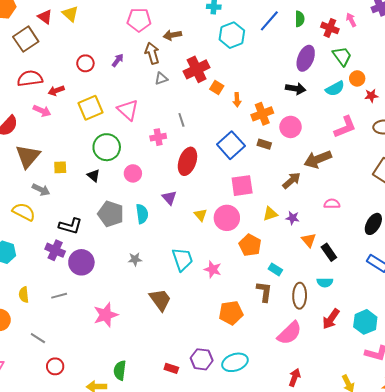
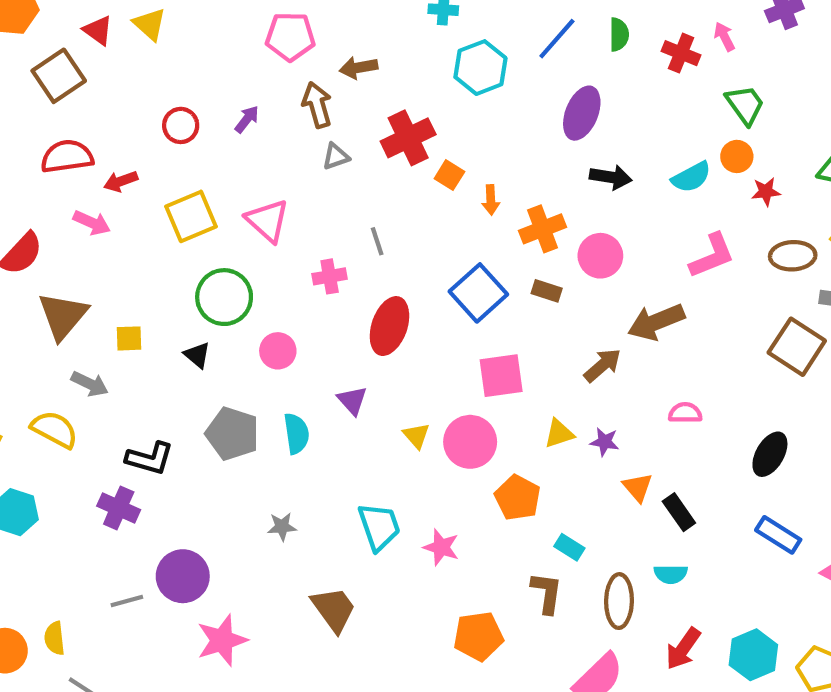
green trapezoid: (342, 56) -> (745, 105), moved
purple ellipse: (306, 58) -> (582, 113), moved
purple circle: (81, 262) -> (183, 576), moved
yellow semicircle: (24, 295) -> (55, 638), moved

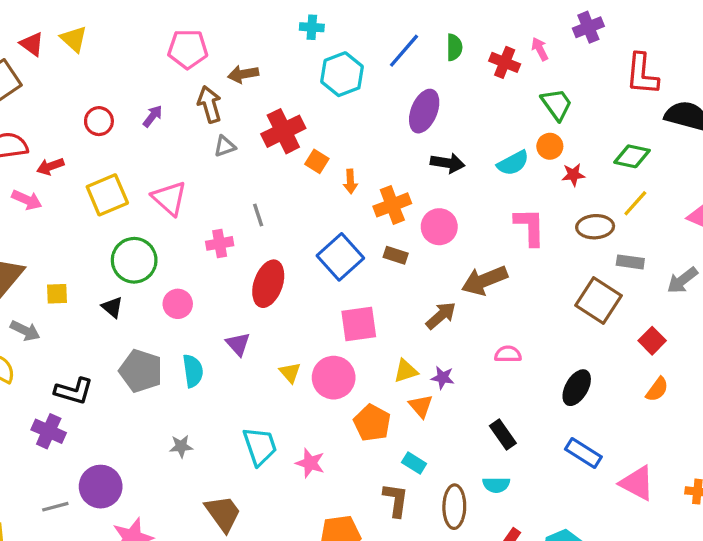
pink L-shape: (712, 256) -> (530, 227), turned -69
orange triangle: (638, 487) -> (421, 406), moved

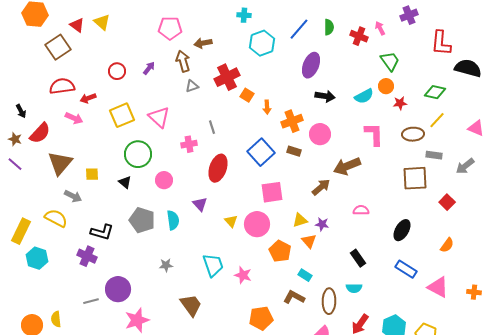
brown square: (598, 300) -> (415, 178), turned -36
orange semicircle: (657, 389) -> (447, 245), moved
brown L-shape: (396, 500) -> (294, 297), turned -70

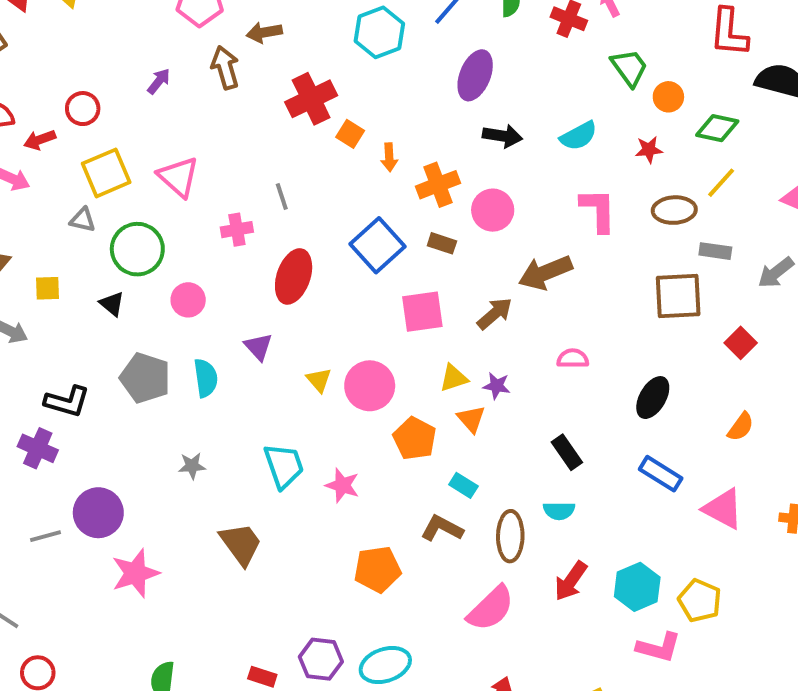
red circle: (117, 71) -> (83, 109), moved
gray triangle: (192, 86) -> (83, 220), moved, turned 32
orange circle: (386, 86) -> (668, 97), moved
pink square: (272, 192) -> (422, 312), moved

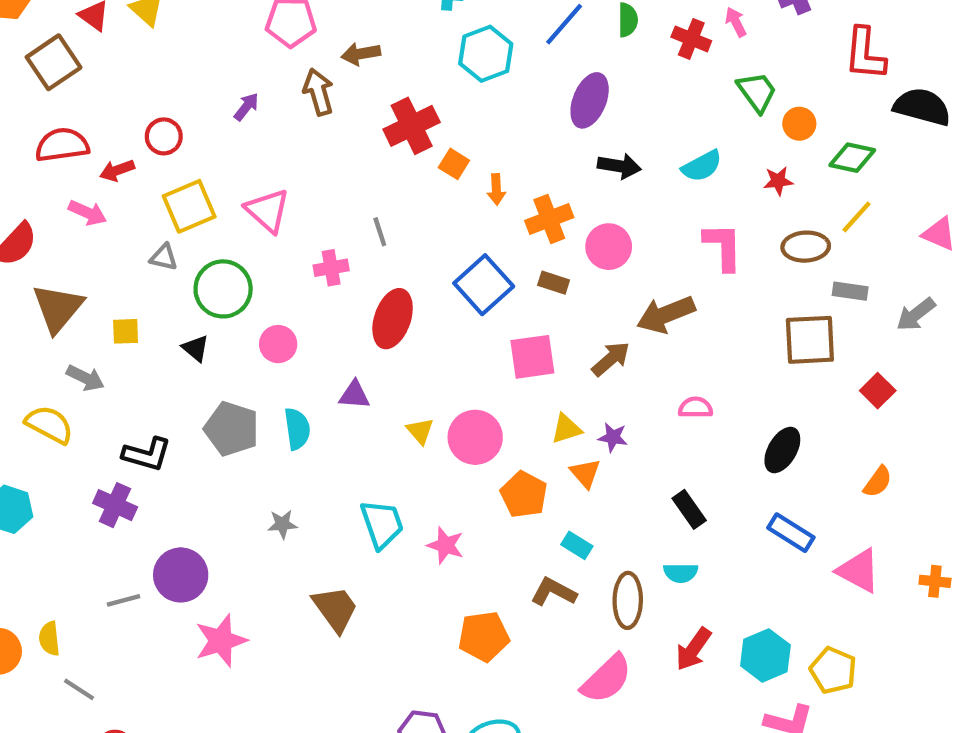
purple triangle: (258, 347) -> (354, 395), turned -44

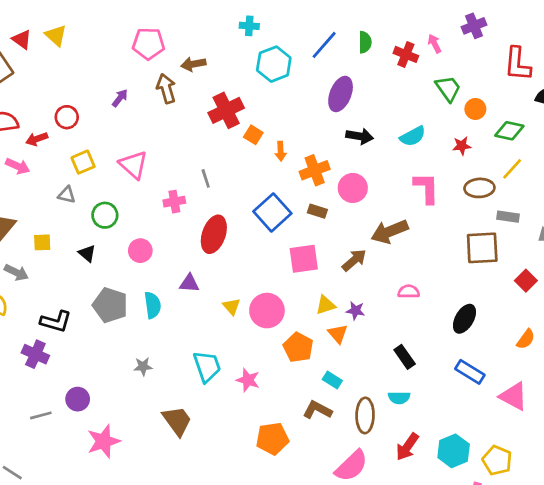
yellow square: (189, 206) -> (83, 162), size x0.7
green circle: (223, 289) -> (105, 215), size x0.7
purple circle: (181, 575) -> (78, 399), size x0.7

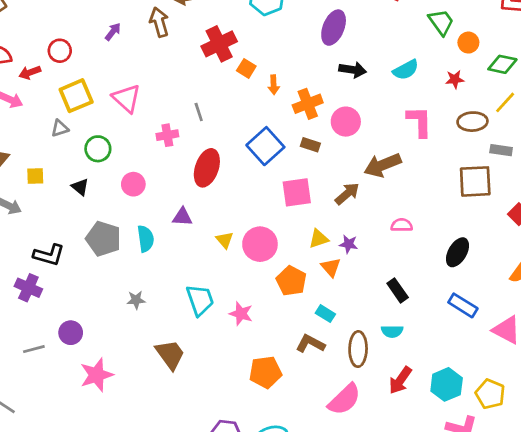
yellow square: (83, 162) -> (76, 96), size x1.4
gray triangle: (67, 195) -> (60, 128), turned -30

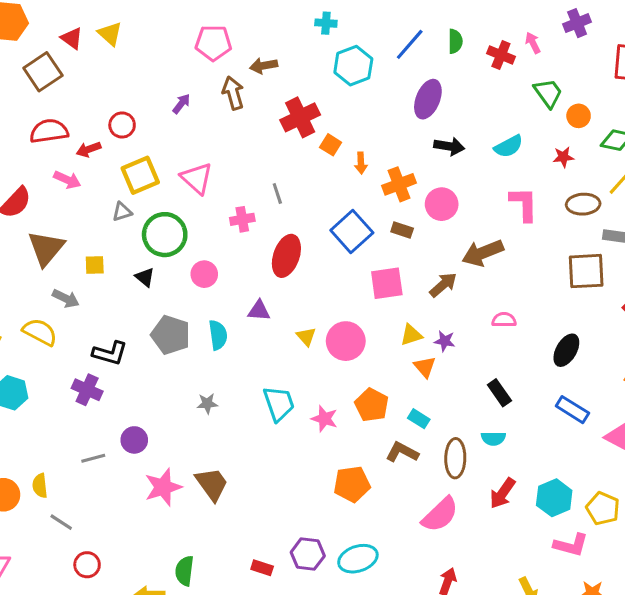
green circle: (98, 149) -> (165, 235), size x1.5
orange pentagon: (291, 281) -> (372, 405), moved
brown trapezoid: (170, 354) -> (212, 484), moved

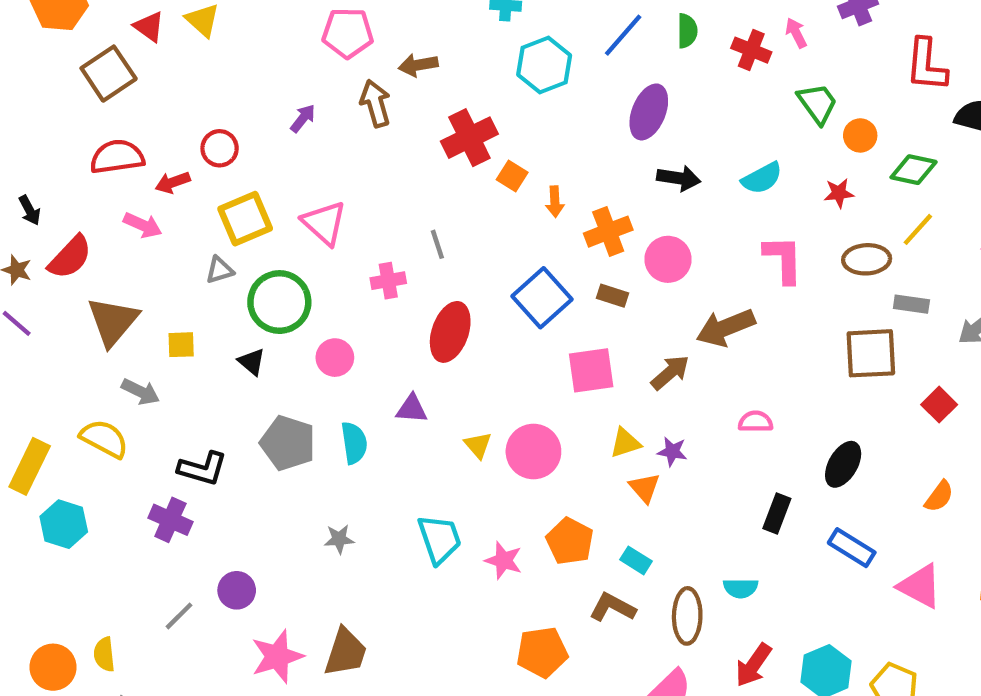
black rectangle: (499, 393) -> (777, 513), moved, turned 56
gray line: (93, 458) -> (179, 616), turned -30
brown trapezoid: (212, 484) -> (346, 652), turned 54

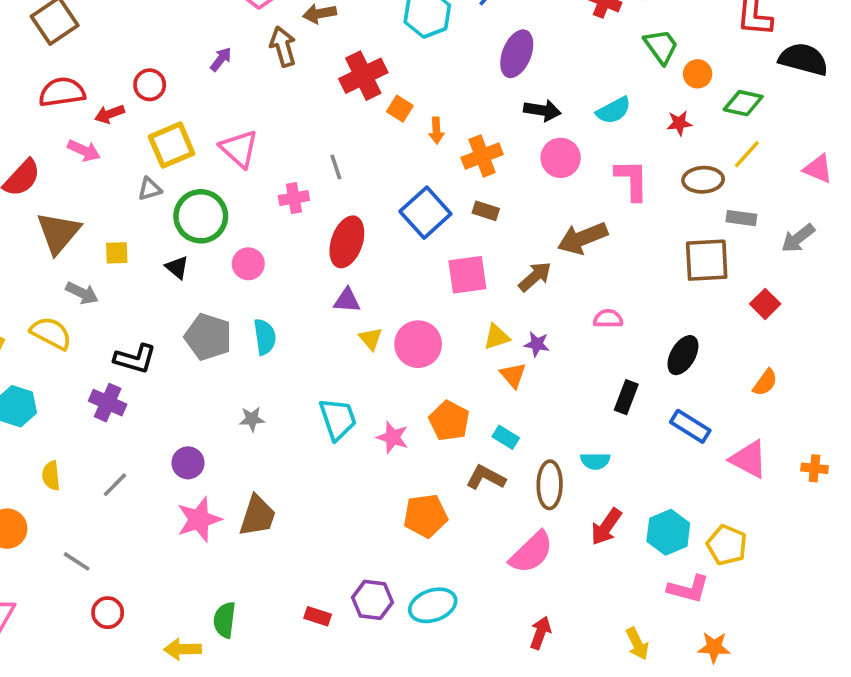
pink circle: (668, 259) -> (561, 158), moved
purple triangle: (412, 409) -> (347, 300), moved
purple circle: (237, 590) -> (188, 463), moved
yellow semicircle: (104, 654) -> (51, 476), moved

